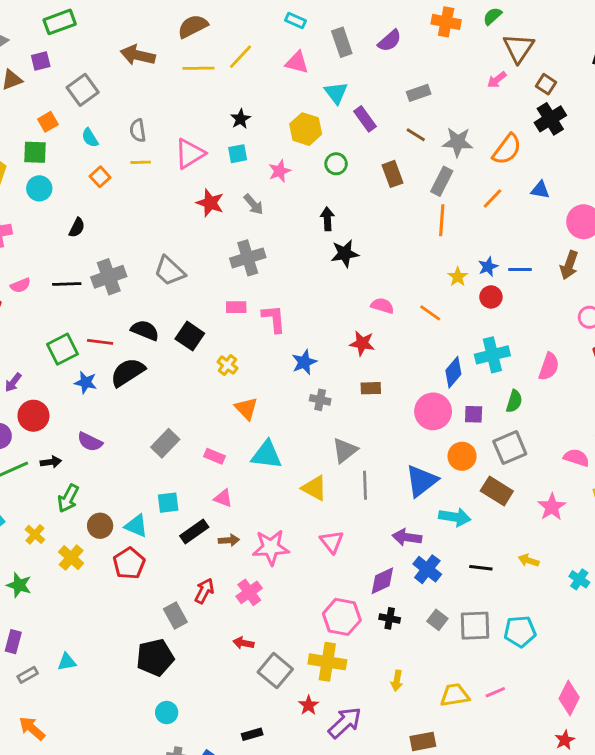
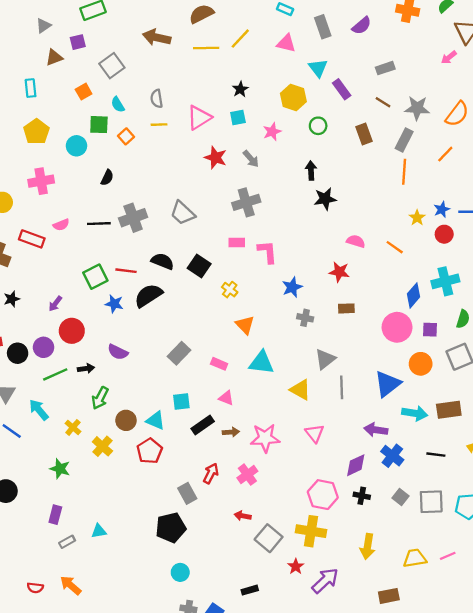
green square: (35, 152) -> (99, 125), moved
brown rectangle: (497, 491) -> (449, 410), moved, turned -40
yellow arrow: (397, 681) -> (368, 546), size x1.5

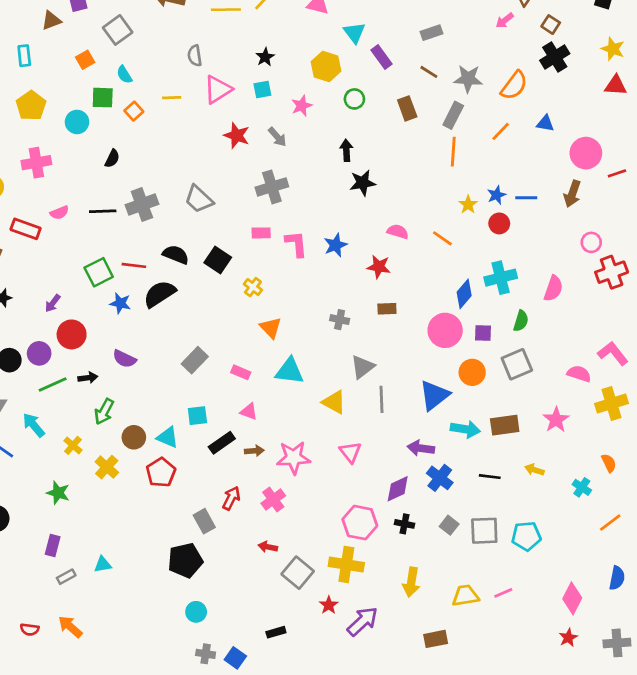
gray semicircle: (157, 99) -> (195, 56), moved
blue star: (292, 287) -> (335, 245), moved

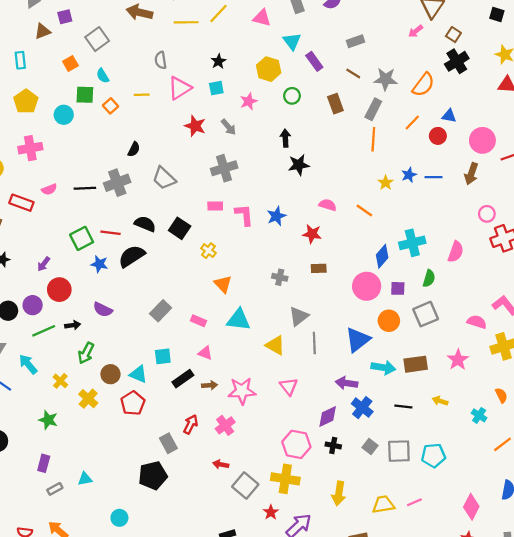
black semicircle: (112, 158) -> (134, 149), moved
red circle: (499, 223) -> (438, 136), moved
cyan circle: (196, 612) -> (119, 518), moved

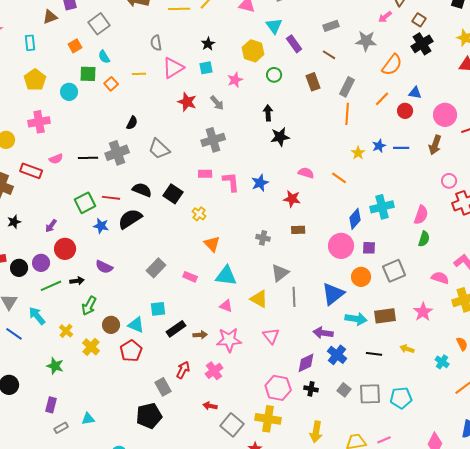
gray star: (386, 79) -> (366, 41), moved
green semicircle: (429, 278) -> (424, 239), moved
pink triangle: (205, 353) -> (226, 306), moved

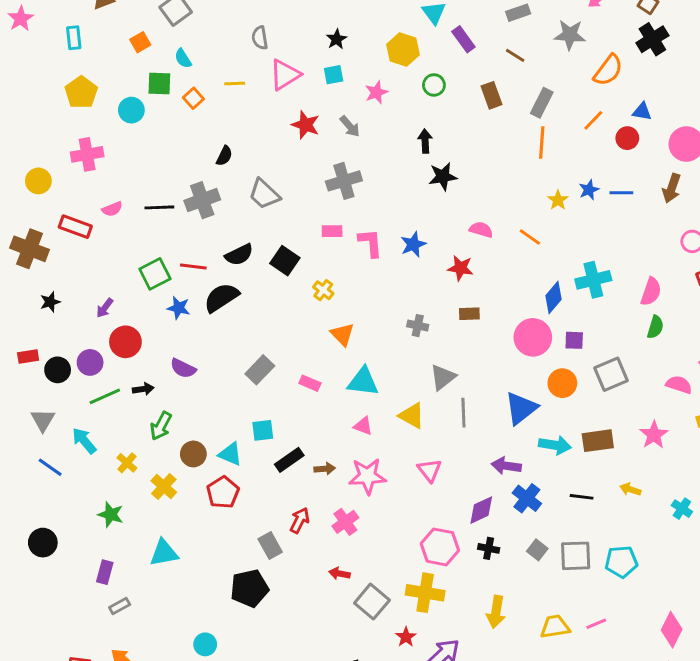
black semicircle: (142, 190) -> (239, 255), turned 132
cyan triangle: (88, 419) -> (164, 553), moved, size x1.5

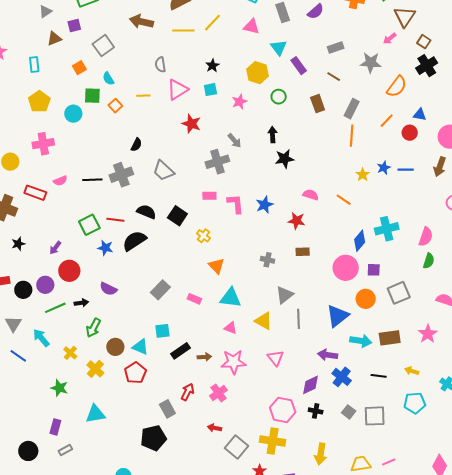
gray arrow: (350, 126) -> (234, 141), moved
black semicircle: (239, 255) -> (146, 212), turned -132
black circle: (43, 543) -> (28, 451), moved
cyan pentagon: (621, 562) -> (415, 403), moved

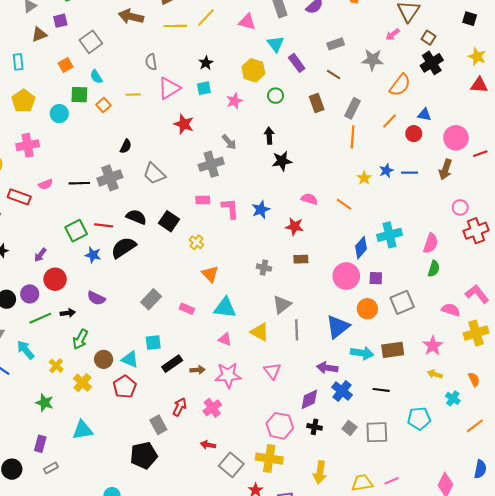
yellow arrow: (412, 371) -> (435, 374), moved

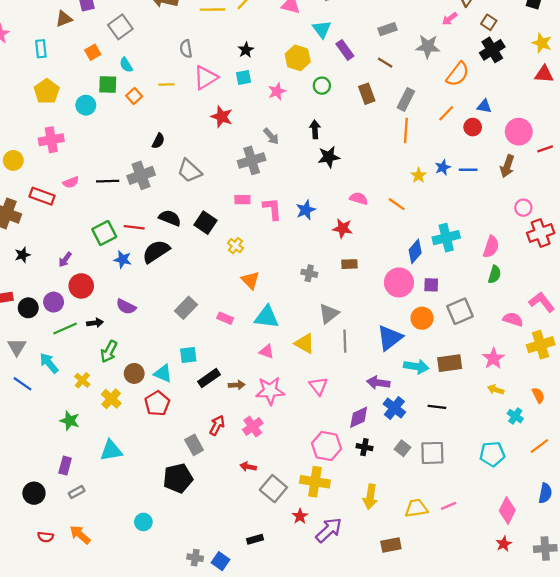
cyan pentagon: (419, 418) -> (492, 454), moved

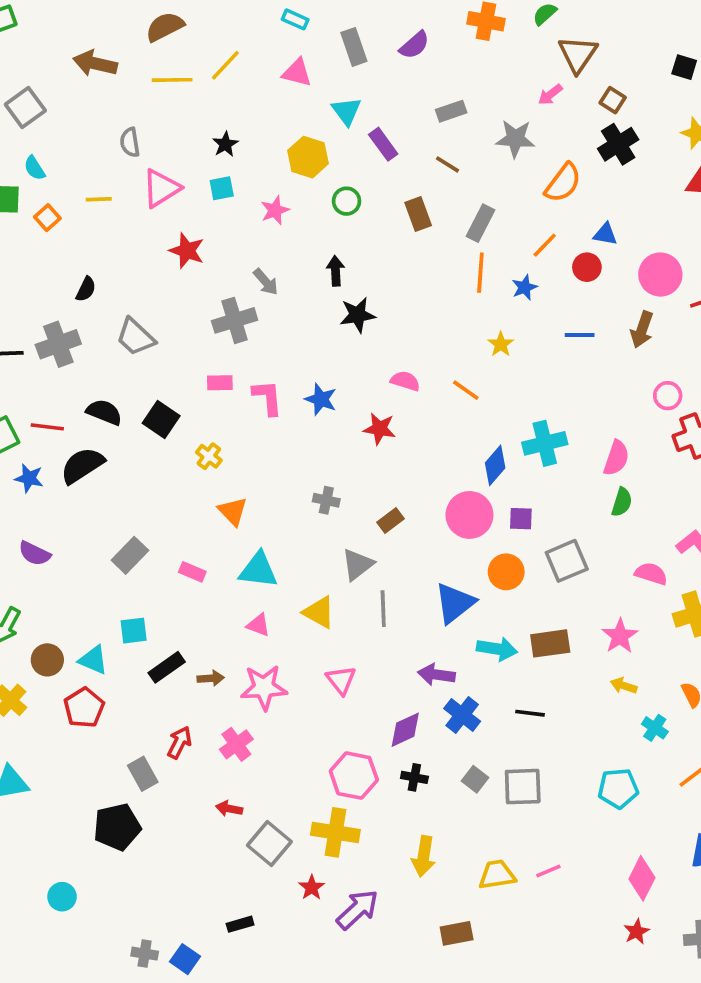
blue star: (443, 167) -> (525, 287), moved
blue star: (306, 210) -> (321, 399), turned -30
brown rectangle: (349, 264) -> (391, 520), moved, turned -35

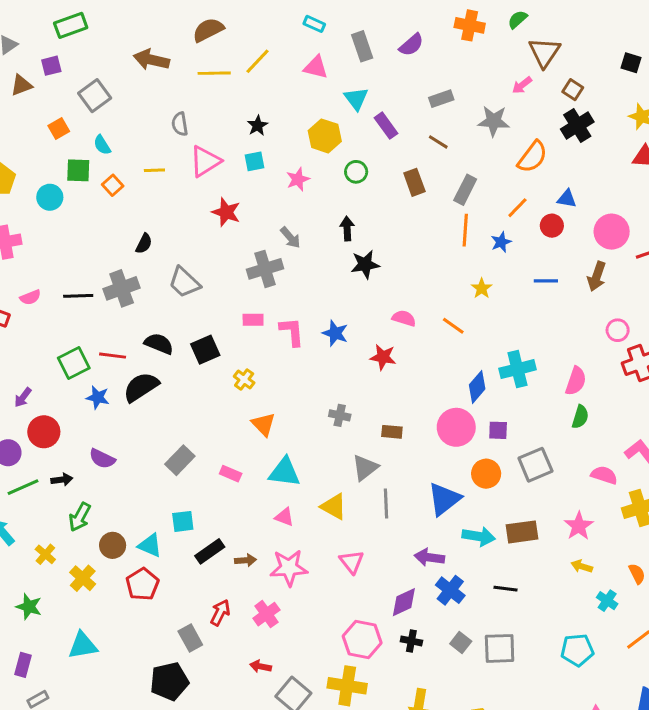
black square: (161, 420) -> (205, 350), turned 32
brown rectangle: (391, 520) -> (392, 432), turned 42

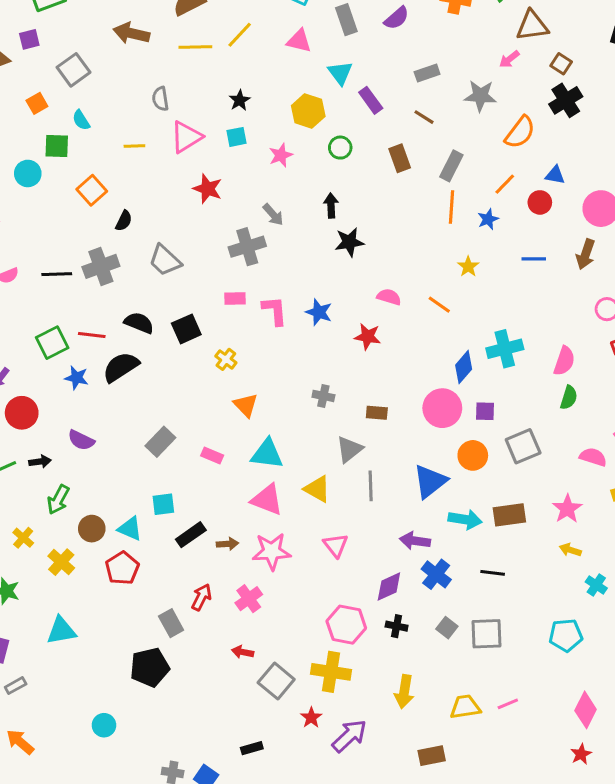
brown triangle: (544, 52) -> (532, 26), turned 48
orange square: (113, 185) -> (92, 190), moved, size x1.4
pink triangle: (284, 517) -> (267, 500), size x1.6

